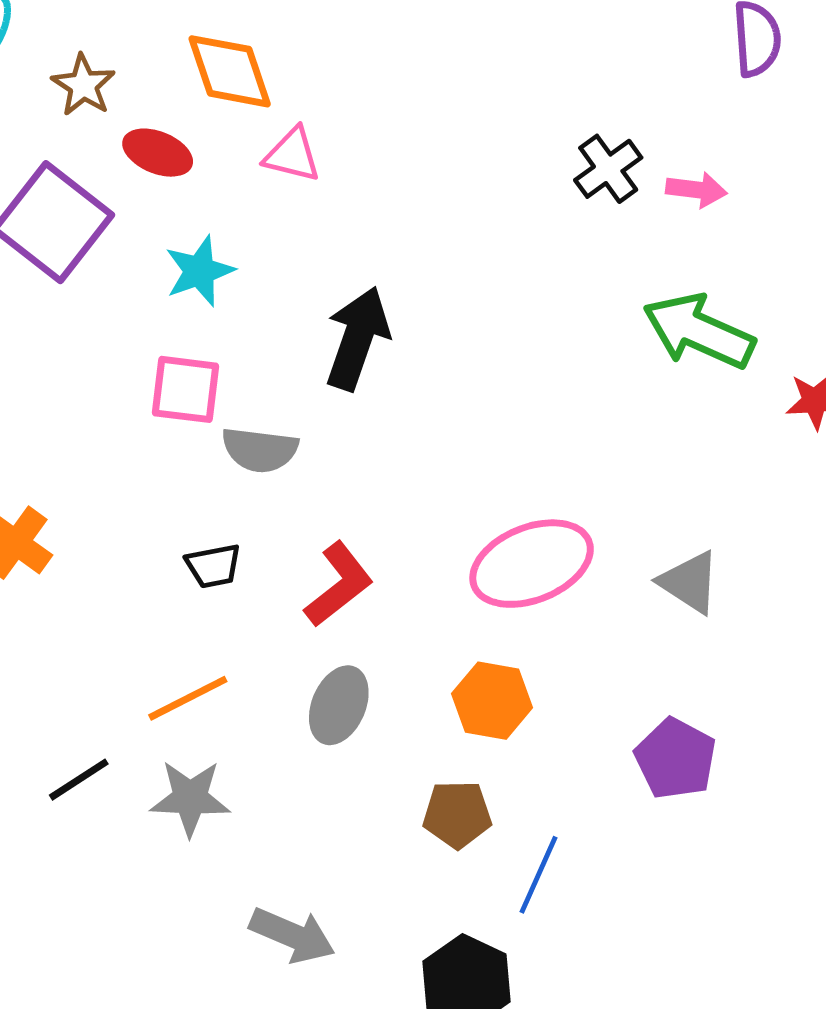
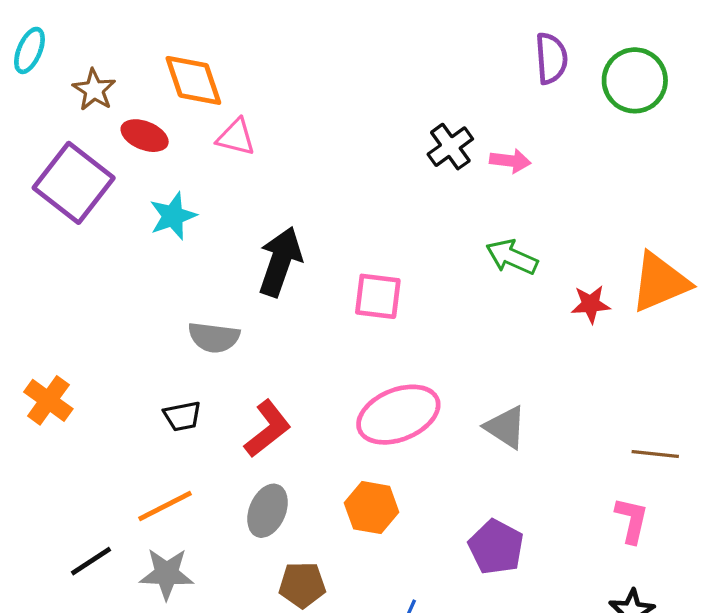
green arrow: (699, 331) -> (512, 257), size x0.7
pink square: (186, 389) -> (378, 296), moved
brown pentagon: (457, 814) -> (302, 585), moved

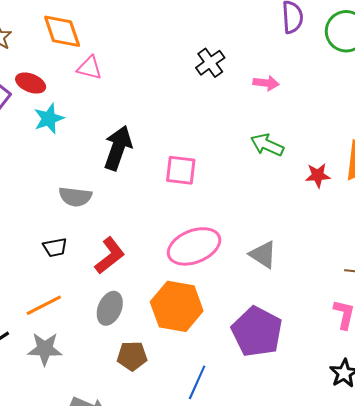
red ellipse: (145, 136) -> (31, 83), moved
black cross: (450, 147) -> (210, 63), moved
orange hexagon: (372, 508) -> (177, 306), size x1.5
purple pentagon: (496, 547) -> (257, 332), size x1.4

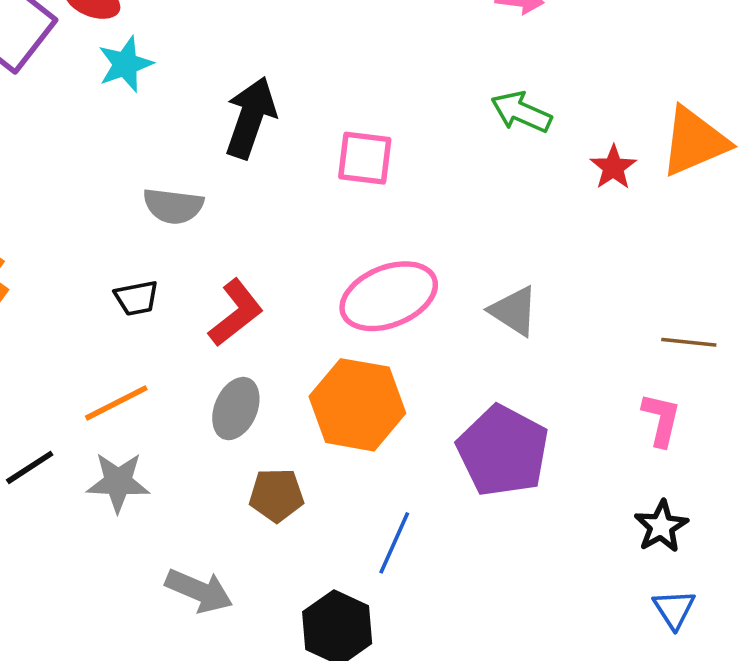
red star: (318, 175) -> (613, 167), turned -30

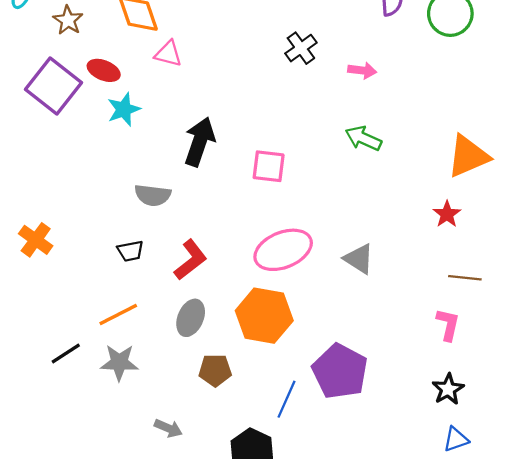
red star: (613, 167) -> (447, 214), moved
purple pentagon: (503, 451) -> (340, 371), moved
gray arrow: (199, 591) -> (168, 428), size x0.7
blue triangle: (674, 609) -> (456, 439), turned 44

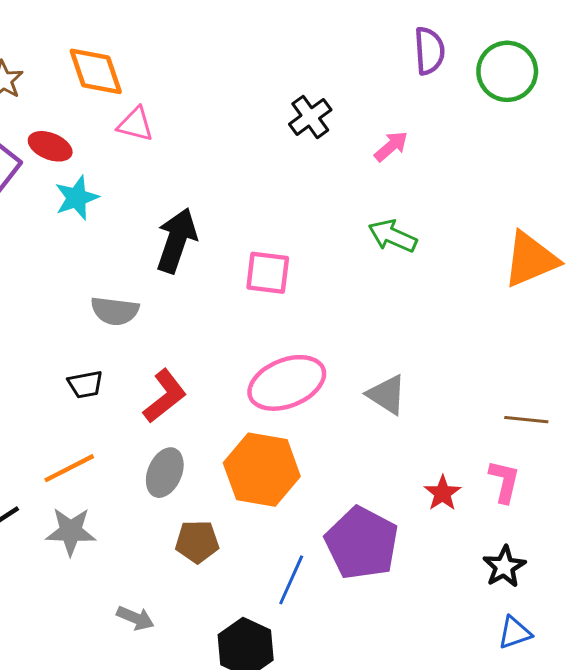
pink arrow: (362, 70) -> (391, 146), turned -48
red star: (447, 214) -> (443, 493), moved

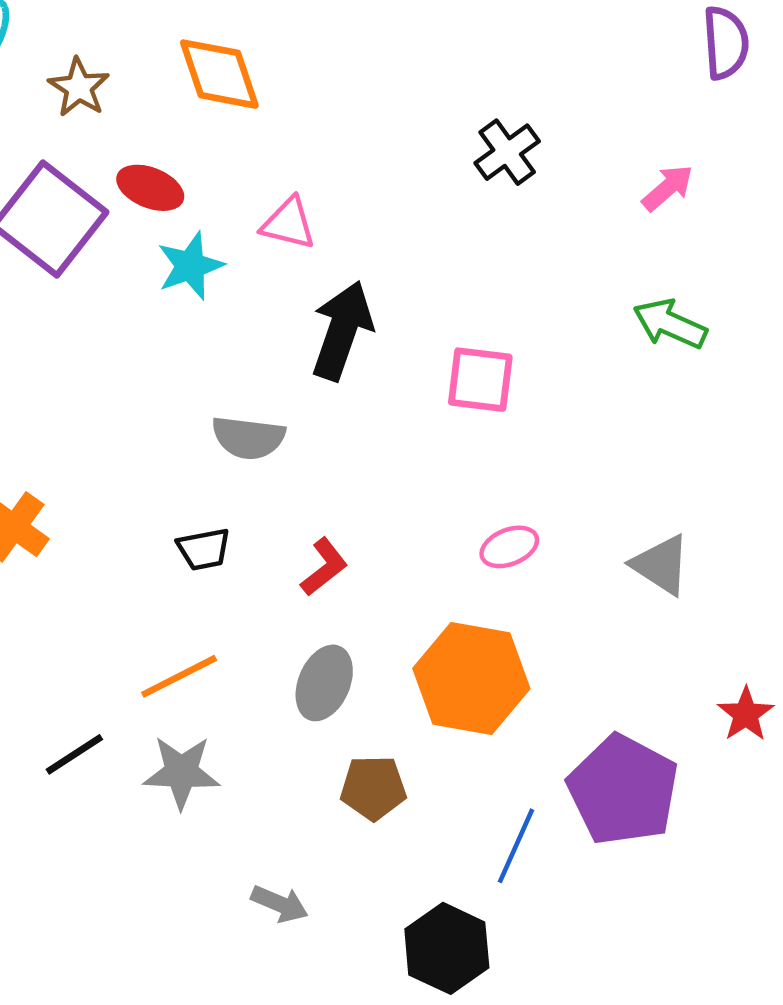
black cross: (310, 117) -> (507, 152), moved
pink triangle: (135, 124) -> (288, 223), moved
pink ellipse: (287, 383) -> (509, 547), size x0.5
red L-shape: (165, 396) -> (324, 567), size x0.7

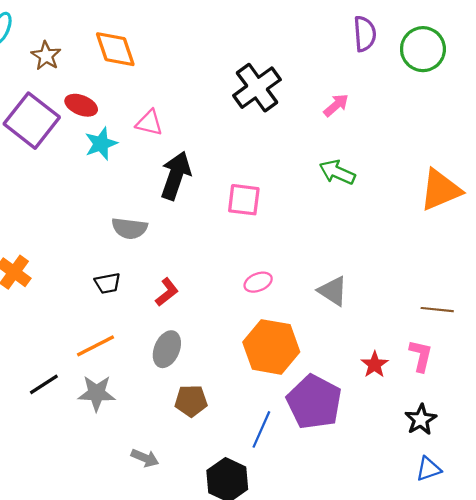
black cross: (507, 152) -> (257, 88), size x1.5
orange hexagon: (471, 679) -> (271, 347), moved

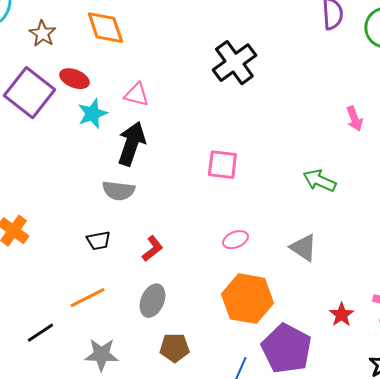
pink arrow: (336, 105) -> (354, 119), moved, turned 110
green arrow: (337, 172) -> (319, 181), moved
black arrow: (176, 176) -> (131, 144), moved
gray star: (97, 393) -> (101, 355), moved

